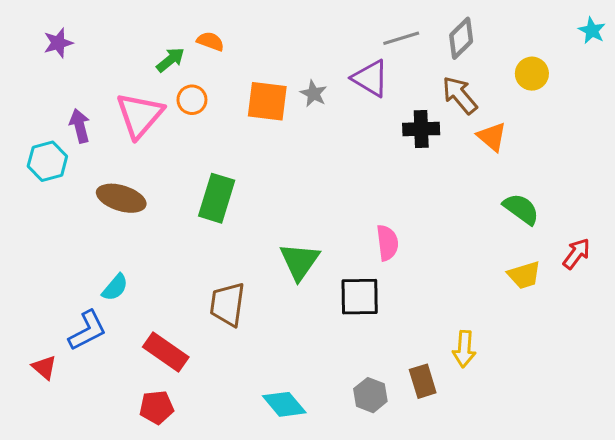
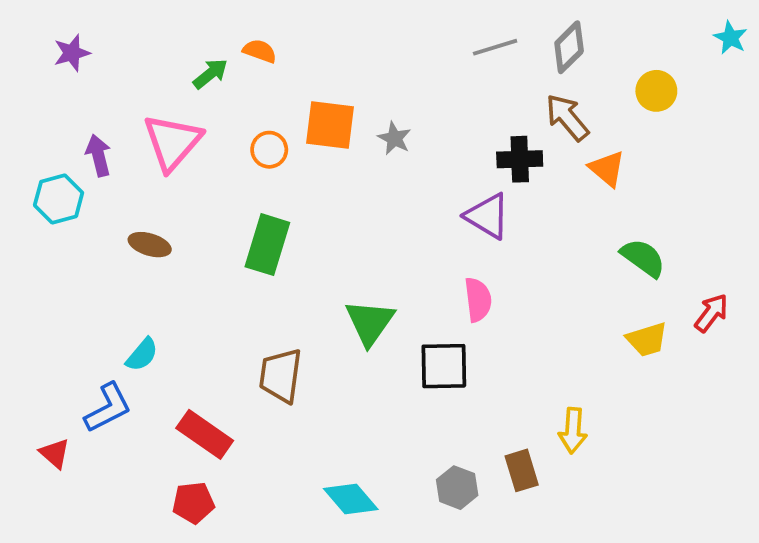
purple triangle: (370, 78) -> (487, 216), moved
gray star: (313, 94) -> (394, 138), moved
orange circle: (192, 100) -> (269, 150), moved
brown ellipse: (121, 198) -> (150, 245), size x0.7

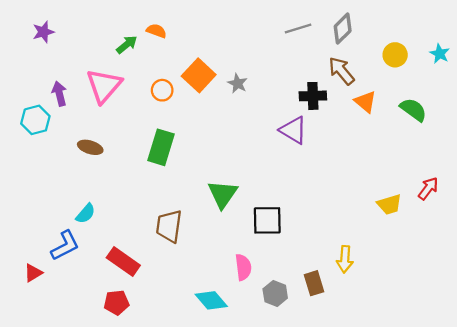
cyan star: (730, 38) -> (440, 54), moved
orange square: (330, 125) -> (199, 75), turned 36
green semicircle: (643, 258) -> (413, 110), moved
pink semicircle: (478, 300) -> (243, 267), moved
red triangle: (55, 453) -> (33, 273), turned 48

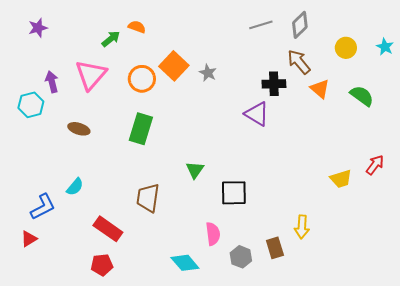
orange circle: (162, 90) -> (142, 79), size x1.4
green triangle: (223, 194) -> (195, 170), size x0.7
blue L-shape: (65, 246) -> (43, 207), moved

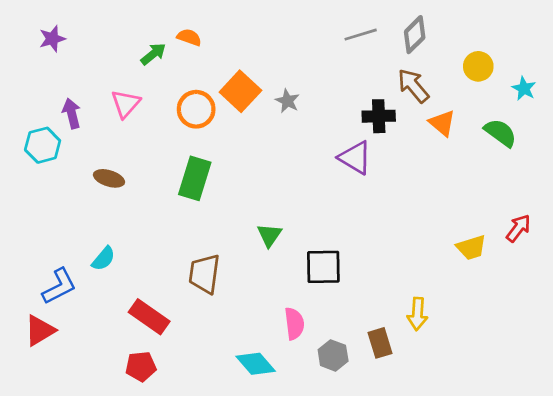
cyan star: (385, 47) -> (524, 88), moved
pink triangle: (91, 75) -> (126, 104), size x0.7
red triangle: (29, 239) -> (40, 331), size x1.4

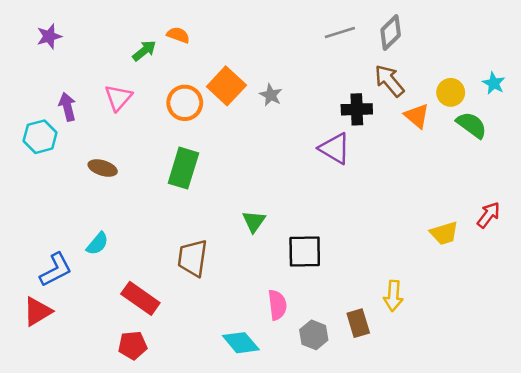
yellow circle: (478, 66) -> (451, 92), moved

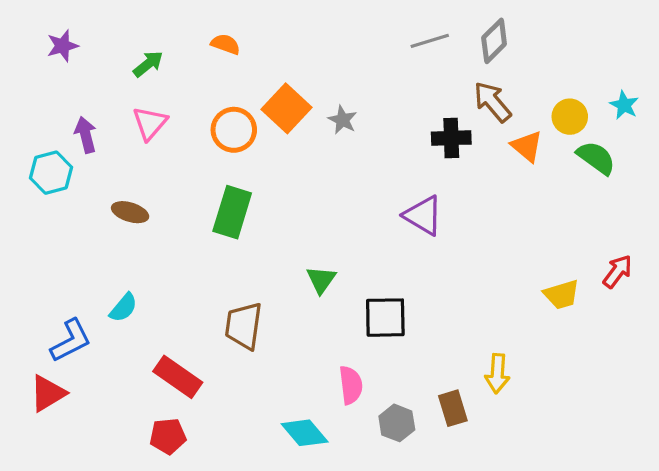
green arrow: (144, 51) -> (148, 64), moved
purple triangle: (335, 148) -> (423, 215), moved

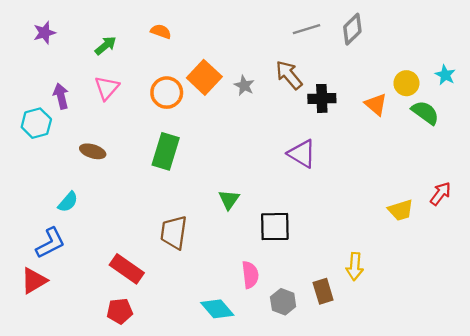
brown arrow: (492, 102) -> (289, 75), moved
cyan semicircle: (123, 308) -> (68, 202), moved

